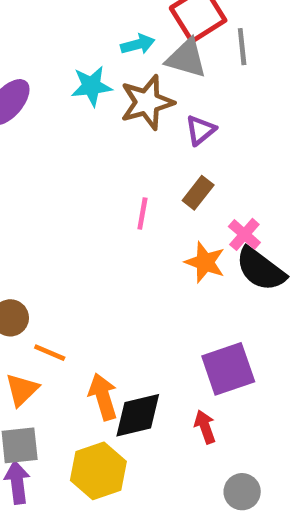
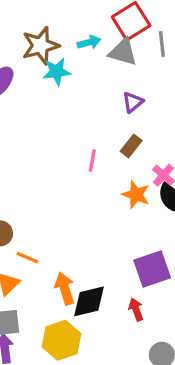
brown star: (147, 102) -> (40, 46), moved

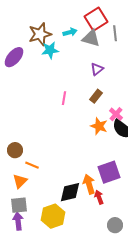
pink line: (92, 161) -> (64, 98), moved
orange arrow: (65, 288) -> (89, 184), moved

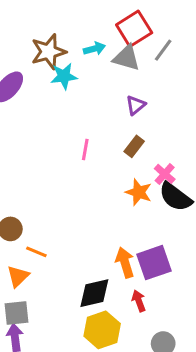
gray line: (115, 33) -> (163, 50), turned 42
orange arrow: (89, 184) -> (125, 263), moved
yellow hexagon: (53, 216) -> (102, 330), moved

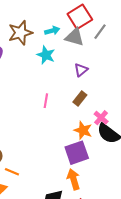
cyan star: (64, 76) -> (46, 55), moved, turned 30
purple square: (154, 263) -> (77, 153), moved

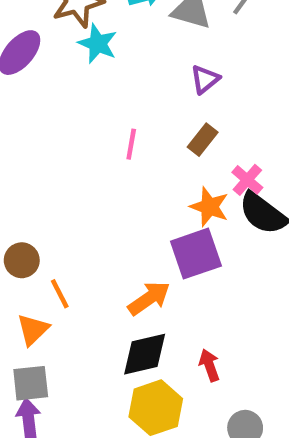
cyan star: (46, 55) -> (98, 44), moved
orange line: (12, 172) -> (60, 294), turned 40
orange arrow: (73, 179) -> (149, 298), moved, turned 72

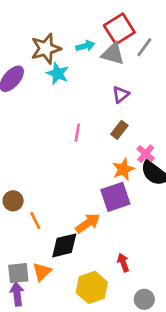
orange star: (209, 207) -> (123, 169), turned 30
orange triangle: (33, 330) -> (42, 272), moved
black diamond: (145, 354) -> (64, 245), moved

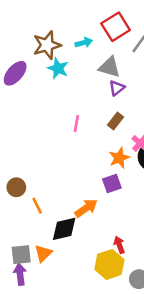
gray triangle: (113, 54) -> (109, 67), moved
purple square: (115, 197) -> (112, 184), size x0.7
yellow hexagon: (92, 287) -> (109, 264), moved

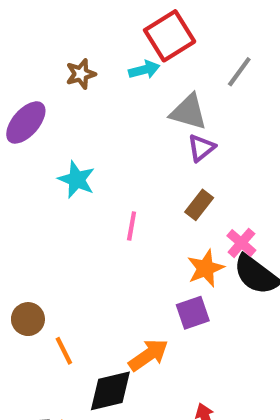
red square: (116, 27) -> (170, 36), moved
brown star: (47, 45) -> (81, 74), size x0.6
cyan star: (58, 68) -> (77, 180), moved
pink line: (76, 124) -> (132, 226), moved

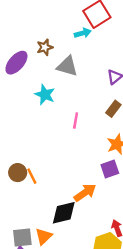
brown star: (81, 74) -> (45, 47), moved
gray triangle: (189, 112) -> (67, 66), moved
orange line: (64, 351) -> (32, 176), moved

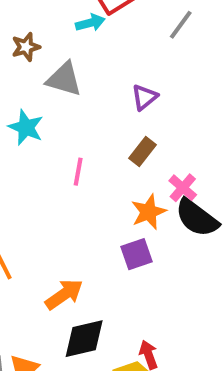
orange arrow: (85, 193) -> (64, 294), moved
black diamond: (64, 213) -> (84, 339), moved

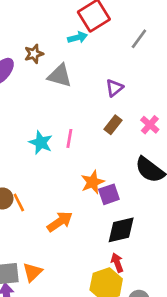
cyan star: (26, 127) -> (41, 142), moved
pink cross: (183, 188) -> (150, 125), moved
orange star: (149, 212) -> (93, 182), moved
black diamond: (84, 339) -> (121, 230), moved

